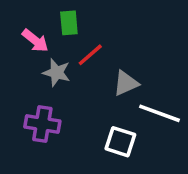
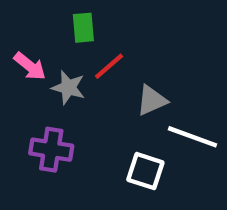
pink arrow: (35, 41) -> (30, 66), moved

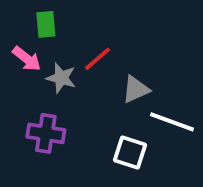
green rectangle: (83, 28) -> (46, 24), moved

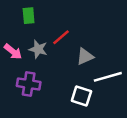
pink arrow: (27, 59) -> (13, 52), moved
white line: (172, 122) -> (108, 77), turned -36

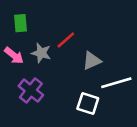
green rectangle: (29, 16) -> (20, 23), moved
purple cross: (29, 84) -> (31, 91), turned 30

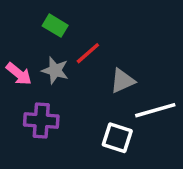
green rectangle: (20, 23) -> (55, 26), moved, turned -54
purple cross: (31, 91) -> (41, 120), turned -35

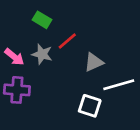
purple cross: (41, 120) -> (17, 90), moved

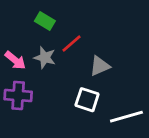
white line: (119, 85) -> (126, 117), moved
white square: (90, 106) -> (87, 100), moved

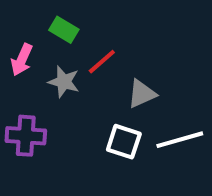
pink arrow: (15, 60) -> (22, 60), moved, turned 75
white line: (126, 117) -> (180, 140), moved

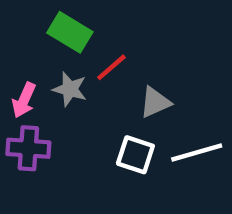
green rectangle: (64, 30) -> (70, 32), size x1.4
pink arrow: (22, 60) -> (24, 100), moved

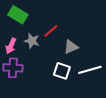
green rectangle: (70, 32) -> (18, 15), moved

